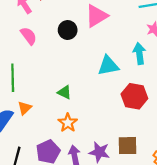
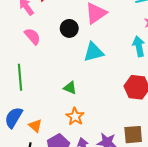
cyan triangle: (108, 66) -> (94, 52), moved
orange triangle: (25, 108) -> (35, 126), moved, turned -32

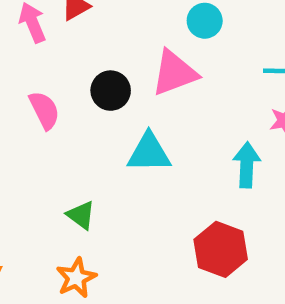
pink semicircle: (32, 36) -> (44, 110), moved

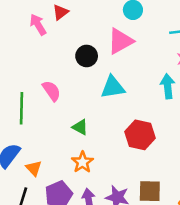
pink semicircle: (44, 110) -> (51, 91), moved
red hexagon: (221, 249) -> (140, 135), moved

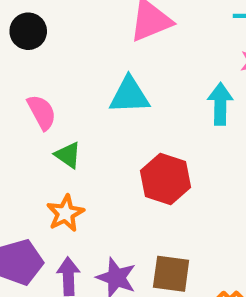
black circle: (87, 56) -> (28, 31), moved
pink semicircle: (51, 91) -> (42, 112), moved

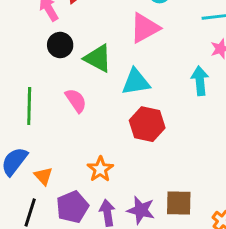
green triangle: (68, 155) -> (98, 58), moved, size x1.5
red hexagon: (165, 179) -> (147, 124), moved

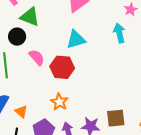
black circle: (60, 45) -> (17, 37), moved
green triangle: (98, 58) -> (30, 17), moved
red hexagon: (147, 124) -> (62, 67), moved

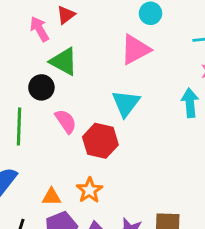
cyan triangle: (76, 39) -> (126, 103), turned -45
orange triangle: (21, 112) -> (51, 197), moved, turned -48

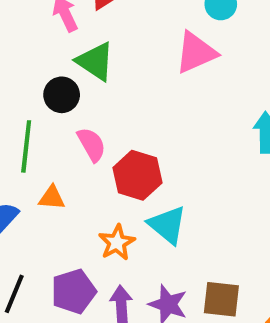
cyan triangle: (126, 103) -> (167, 225), moved, turned -32
orange triangle: (51, 197) -> (52, 198), moved

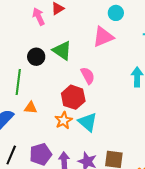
green triangle: (95, 61) -> (62, 50), moved
pink semicircle: (92, 144) -> (88, 76), moved
orange star: (117, 243) -> (64, 120), moved

